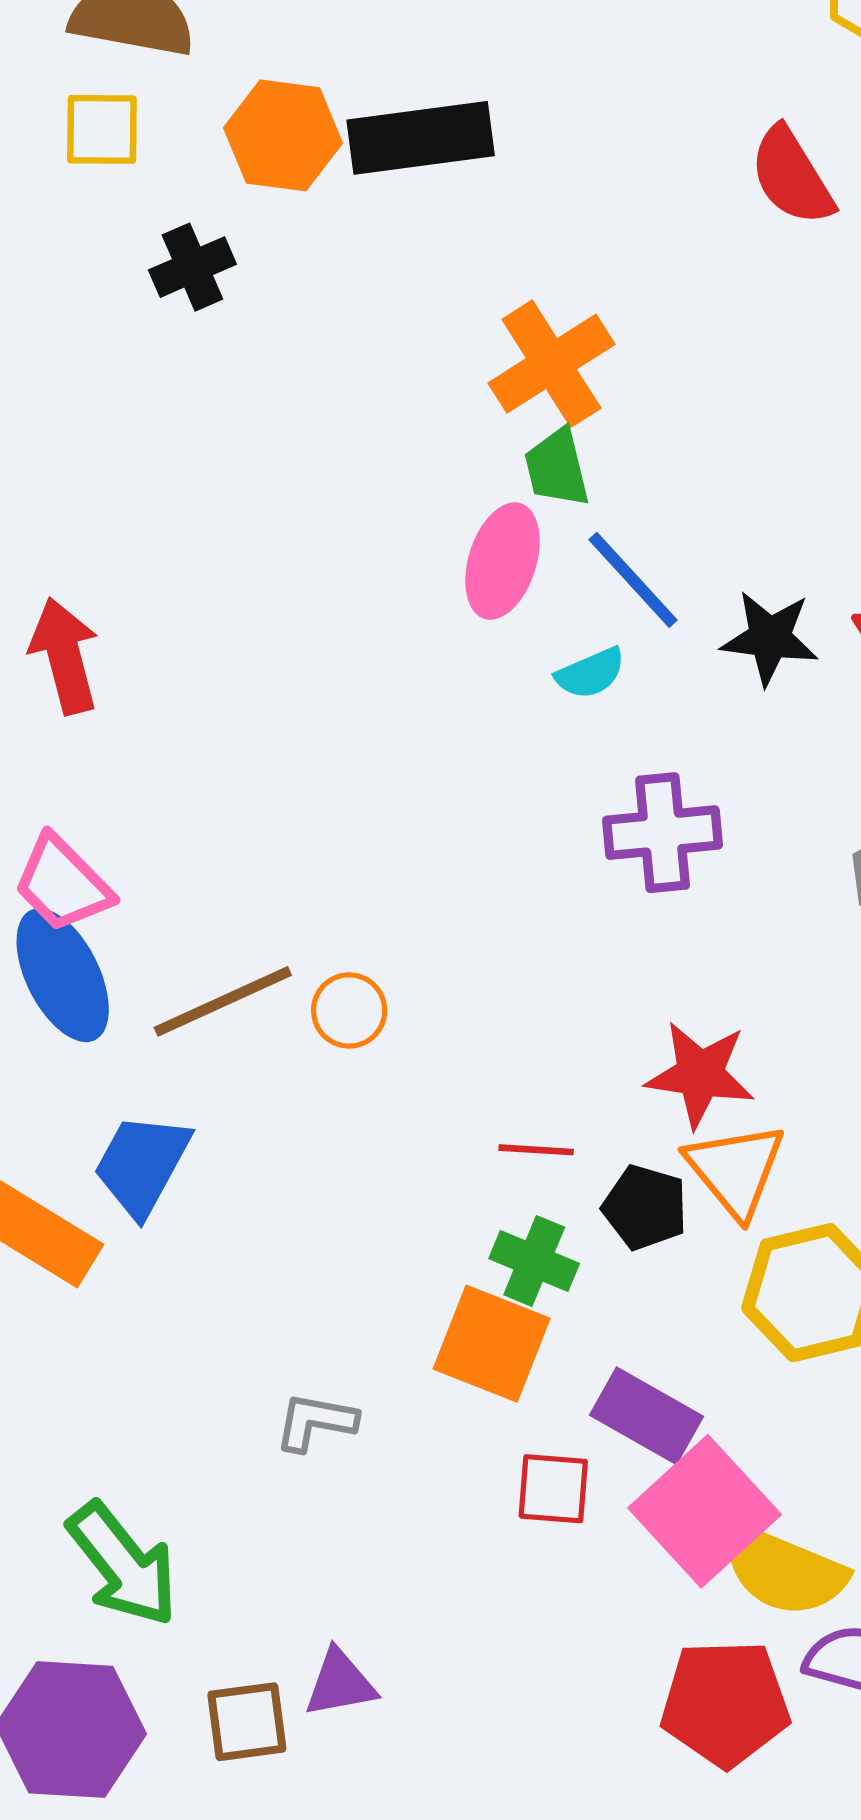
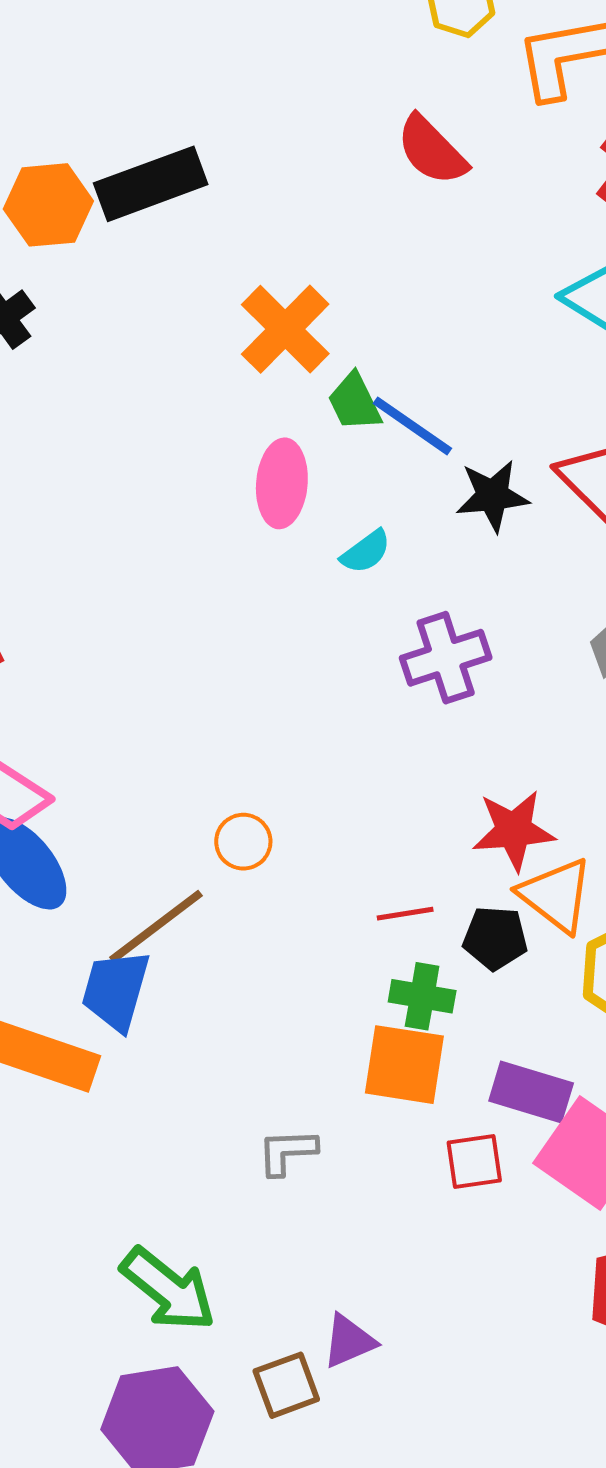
green trapezoid: (557, 468) -> (355, 402), moved
blue line: (633, 580) -> (412, 426), moved
brown line: (223, 1001) -> (156, 927), moved

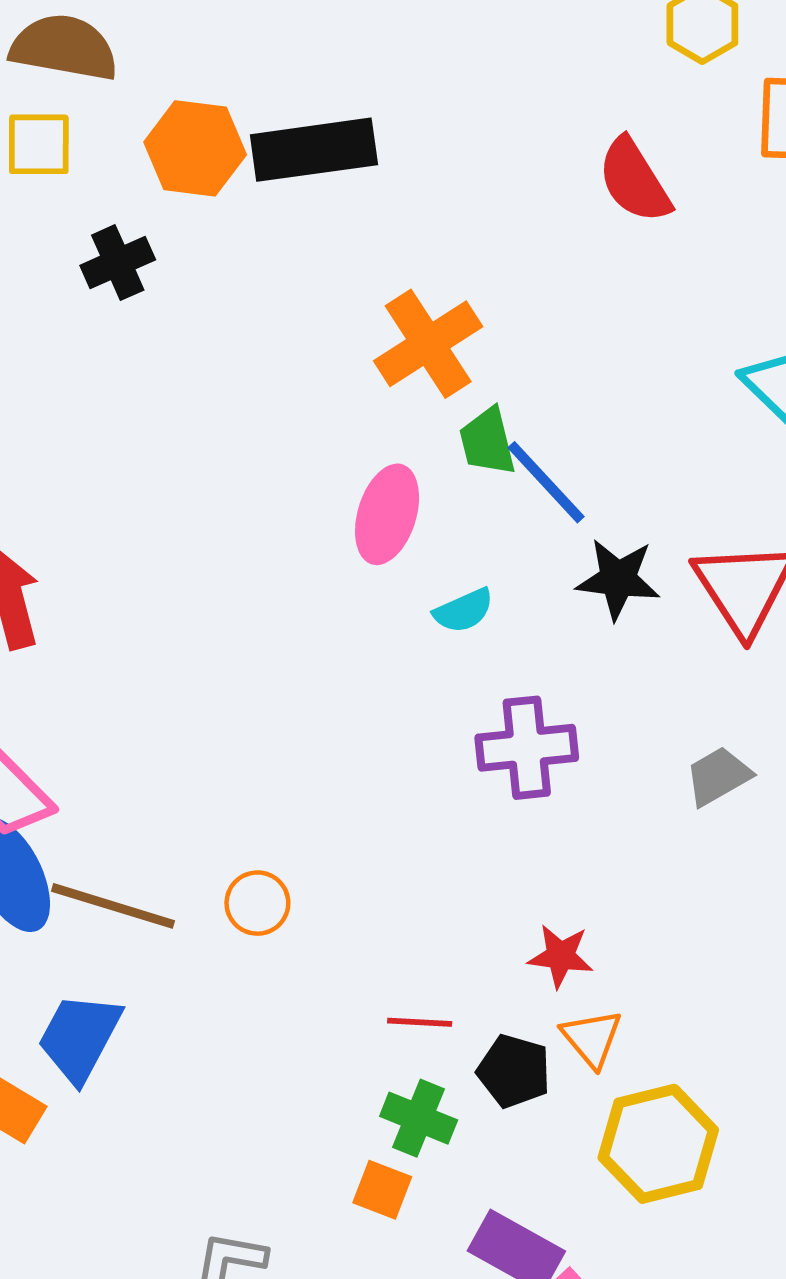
red star: (514, 830) -> (561, 956), size x0.7
orange triangle: (556, 895) -> (592, 1038), size x0.7
brown line: (156, 927) -> (113, 906), moved, turned 42
orange square: (404, 1065) -> (382, 1190), size x0.6

